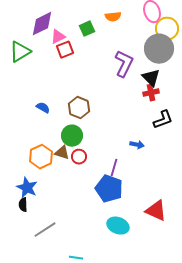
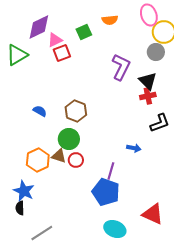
gray circle: (159, 49) -> (156, 52), size x0.6

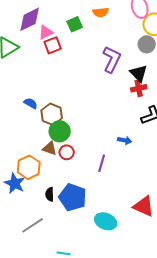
brown hexagon: (76, 111) -> (52, 114), moved
orange hexagon: (38, 160) -> (29, 167), moved
blue pentagon: (106, 192) -> (73, 197), moved
black semicircle: (20, 208) -> (50, 194), moved

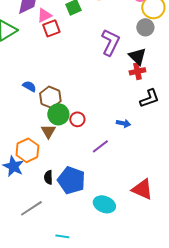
brown triangle: (50, 148) -> (48, 131), turned 42
red circle: (67, 152) -> (77, 119), moved
purple line: (102, 163) -> (100, 146), turned 36

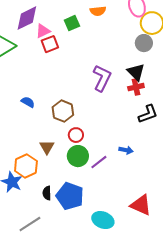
purple L-shape: (110, 42) -> (102, 78), moved
brown hexagon: (50, 97) -> (63, 111), moved
green circle: (58, 114) -> (78, 156), moved
blue arrow: (123, 123) -> (126, 150), moved

